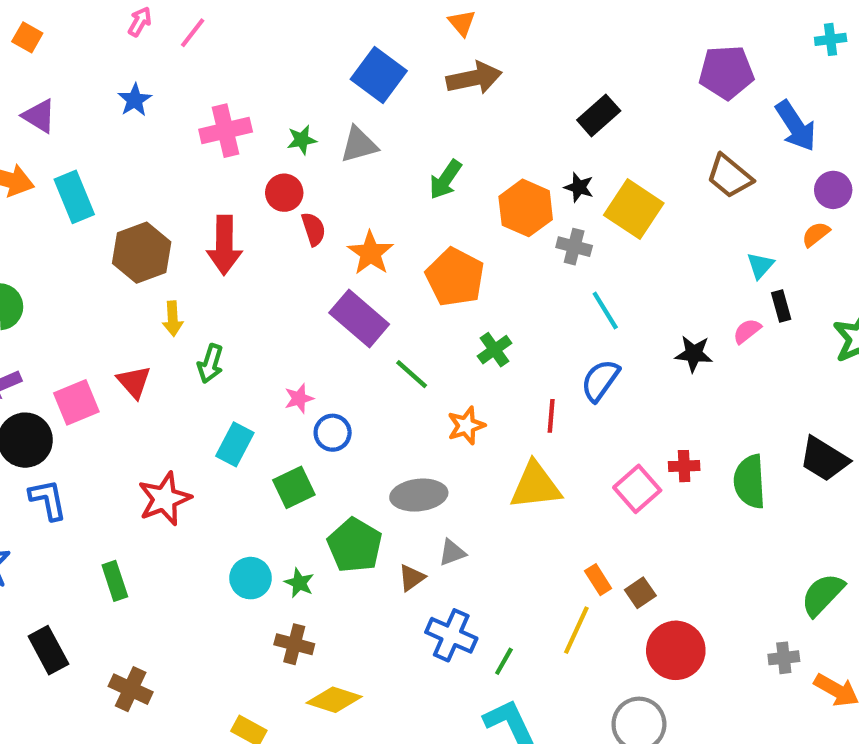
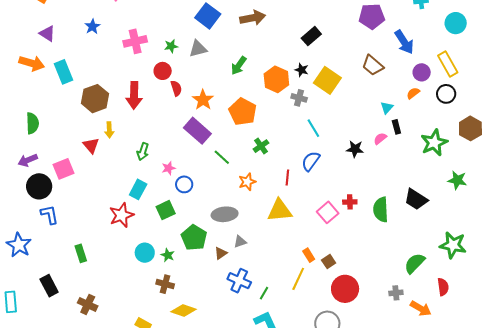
green arrow: (210, 364) -> (143, 152), moved
red triangle: (134, 382) -> (91, 145), moved
red star: (164, 499) -> (122, 215), moved

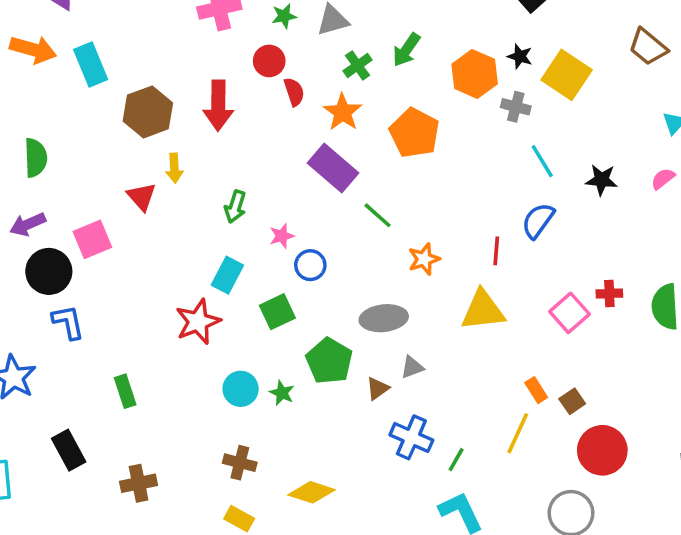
green cross: (261, 146) -> (358, 65), moved
black star: (355, 149) -> (602, 180), moved
brown cross: (165, 284) -> (240, 463), moved
brown cross: (88, 304) -> (139, 483), turned -36

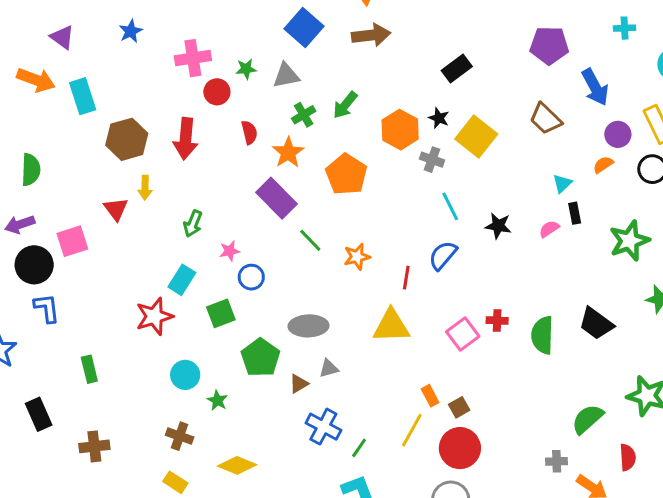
red circle: (269, 61) -> (217, 92), moved
orange star: (424, 259) -> (357, 257), moved
green star: (282, 393) -> (217, 400), moved
red circle: (602, 450) -> (460, 448), moved

